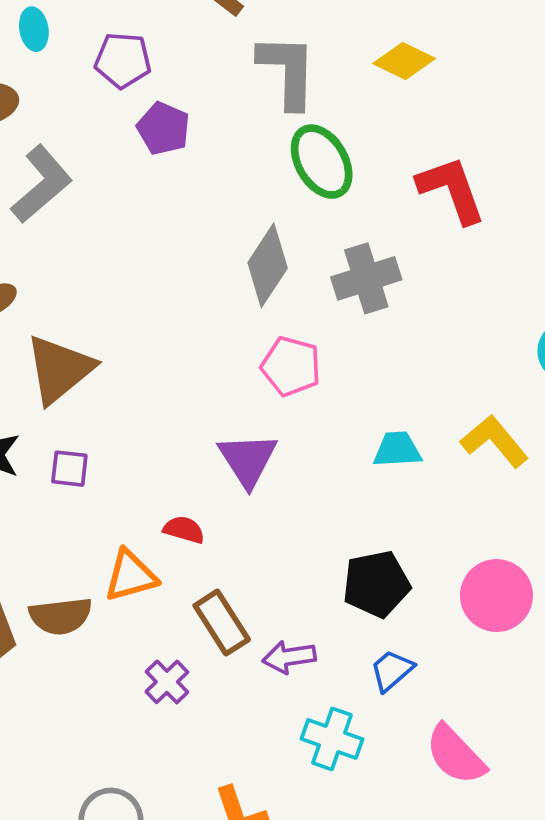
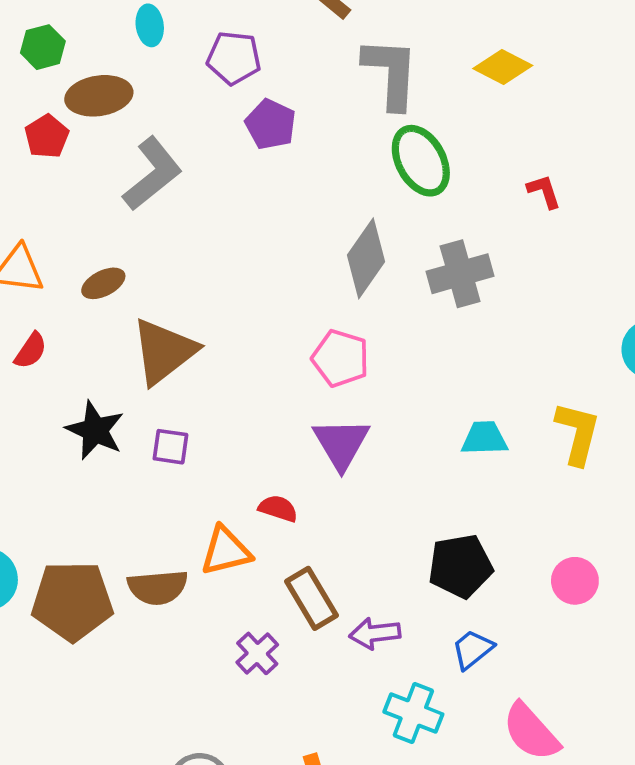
red L-shape: (451, 190) -> (544, 191), size x0.5
pink pentagon: (291, 366) -> (341, 358), moved
yellow L-shape: (495, 441) -> (578, 433), turned 52
pink circle: (496, 596) -> (575, 581), size x0.7

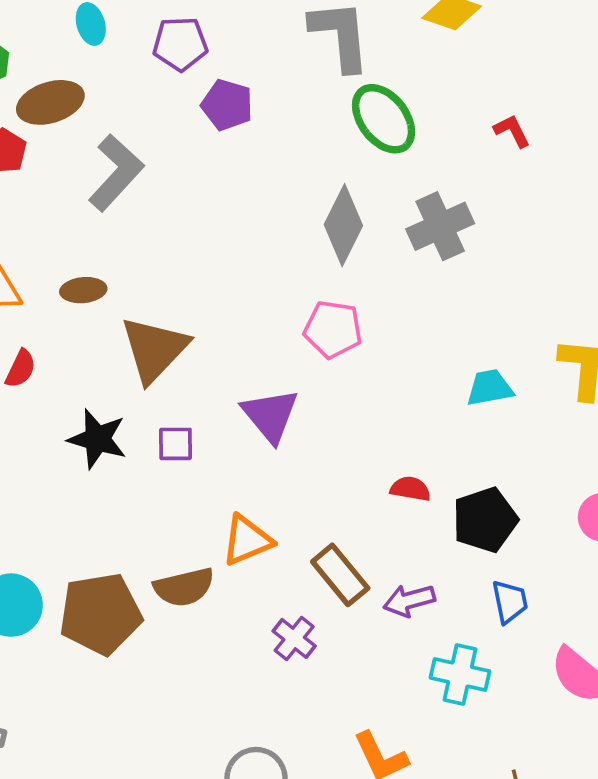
brown ellipse: (103, 283) -> (83, 290), turned 30
purple triangle: (341, 443) -> (270, 415), moved
red semicircle: (278, 508) -> (410, 489), moved
blue trapezoid: (473, 649) -> (510, 602), turned 126

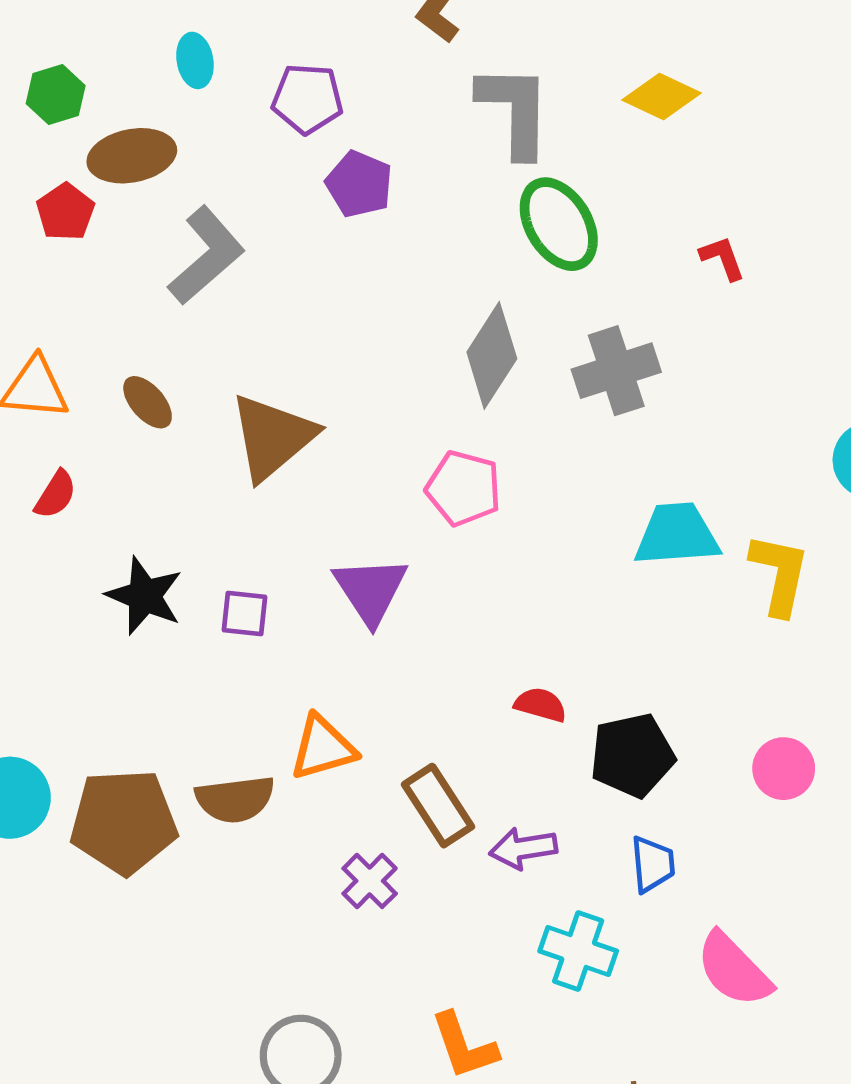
brown ellipse: (83, 290) -> (148, 402), turned 48
brown triangle: (154, 349) -> (272, 437), moved
cyan trapezoid: (490, 388) -> (677, 535), moved, size x1.4

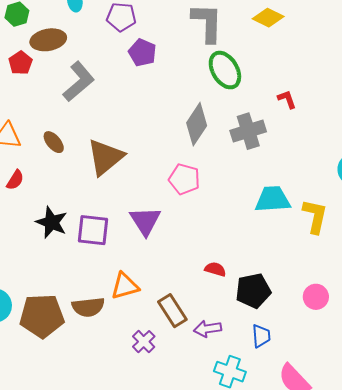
red L-shape: (722, 258) -> (287, 99), moved
purple square: (245, 613) -> (93, 230), size x1.6

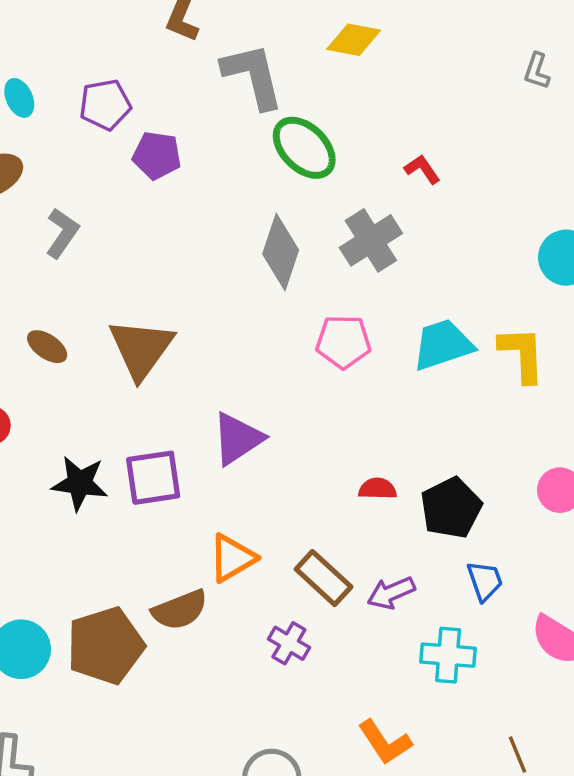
gray L-shape: (79, 82) -> (62, 233), size x0.7
pink pentagon: (184, 179) -> (343, 342), moved
purple triangle: (145, 221) -> (238, 439), turned 44

